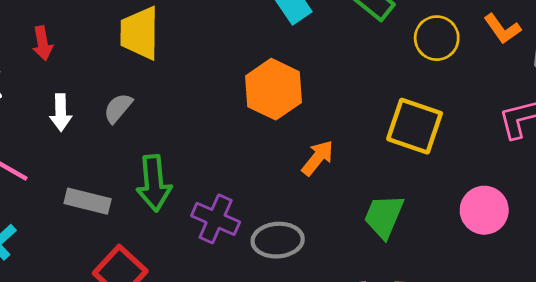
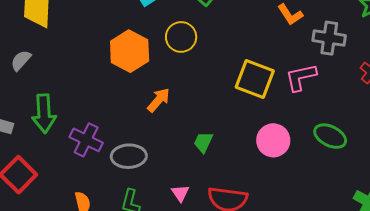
yellow circle: (437, 38) -> (181, 37), moved
yellow square: (415, 126) -> (255, 79), moved
green trapezoid: (384, 216) -> (203, 142), size x0.7

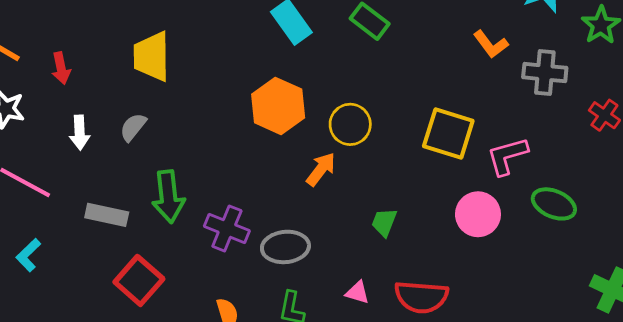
yellow circle: (181, 37) -> (350, 124), moved
pink L-shape: (301, 77) -> (507, 156), moved
pink triangle: (180, 193) -> (357, 292), turned -36

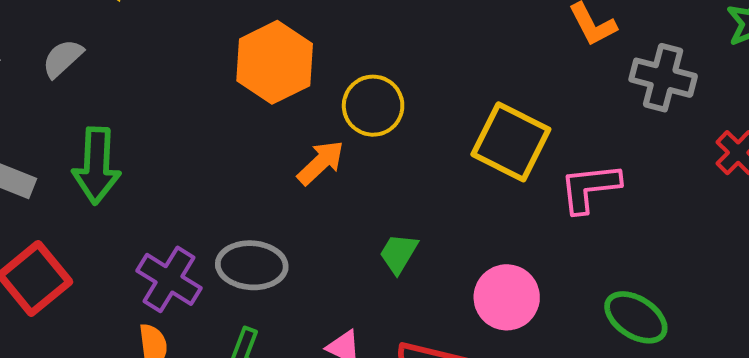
green ellipse: (554, 204) -> (636, 317), moved
pink circle: (478, 214) -> (507, 297), moved
purple cross: (227, 229) -> (169, 279), moved

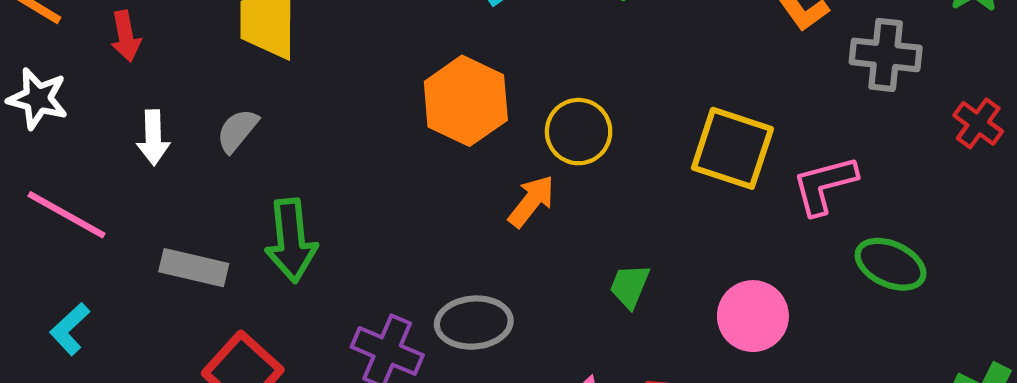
green ellipse: (636, 317) -> (890, 264), moved

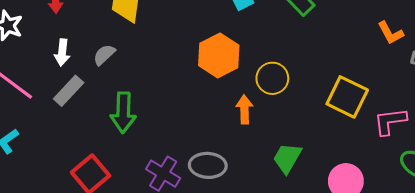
orange arrow: (531, 201) -> (244, 109), turned -48
gray rectangle: (194, 268) -> (69, 91), moved, turned -68
green trapezoid: (630, 286) -> (287, 158), size x1.4

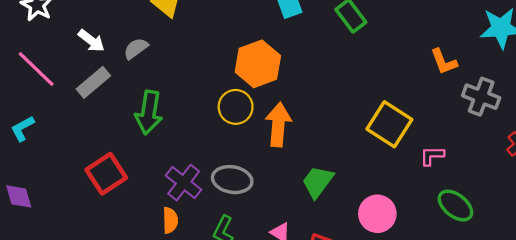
white arrow: (62, 53) -> (91, 41), turned -65
yellow circle: (272, 78) -> (236, 107), moved
orange arrow: (244, 109) -> (278, 125), size x1.4
pink L-shape: (390, 121) -> (432, 156), size x0.7

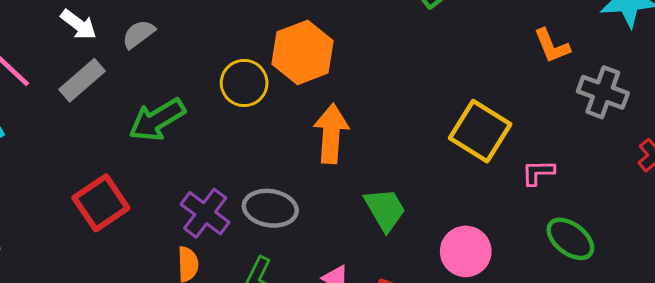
yellow circle: (236, 107) -> (244, 83), moved
green arrow: (149, 113) -> (157, 120), turned 51
green trapezoid: (318, 182) -> (385, 210), turned 114

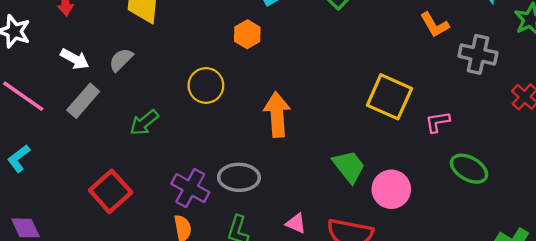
orange hexagon: (303, 52) -> (247, 34), moved, size x0.6
green arrow: (157, 120) -> (144, 123), size x0.7
green trapezoid: (385, 210) -> (349, 167), moved

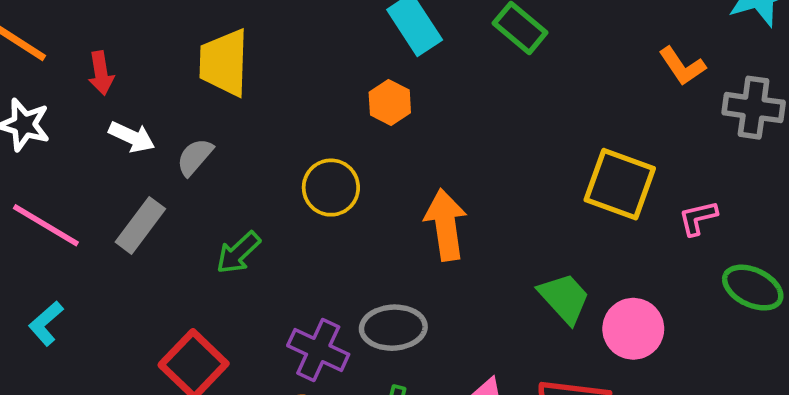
white arrow: (75, 59) -> (132, 137), moved

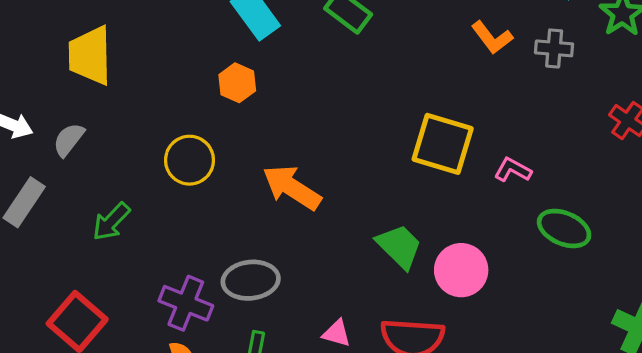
gray cross: (754, 108) -> (554, 48), moved, size x0.7
pink L-shape: (698, 218) -> (513, 170), turned 45
orange arrow: (446, 225) -> (292, 188), turned -46

